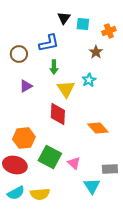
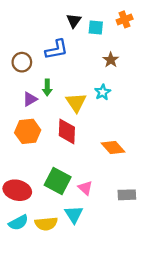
orange cross: (109, 31) -> (125, 19), moved
green arrow: (54, 67) -> (47, 88), moved
orange hexagon: (24, 138) -> (28, 131), moved
cyan triangle: (92, 186) -> (74, 214), moved

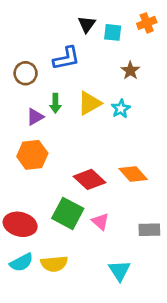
yellow triangle: (76, 103) -> (90, 103), moved, turned 35
red diamond: (67, 131) -> (90, 179), moved, turned -50
cyan triangle: (74, 214) -> (119, 271), moved

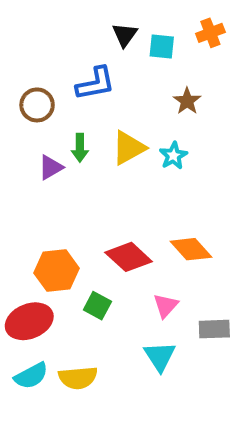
orange hexagon: (32, 155) -> (57, 271), moved
green square: (68, 213) -> (97, 306), size x0.6
pink triangle: (100, 222) -> (166, 306), moved, turned 30
red ellipse: (20, 224) -> (29, 321), turned -36
cyan triangle: (119, 271) -> (160, 356), moved

